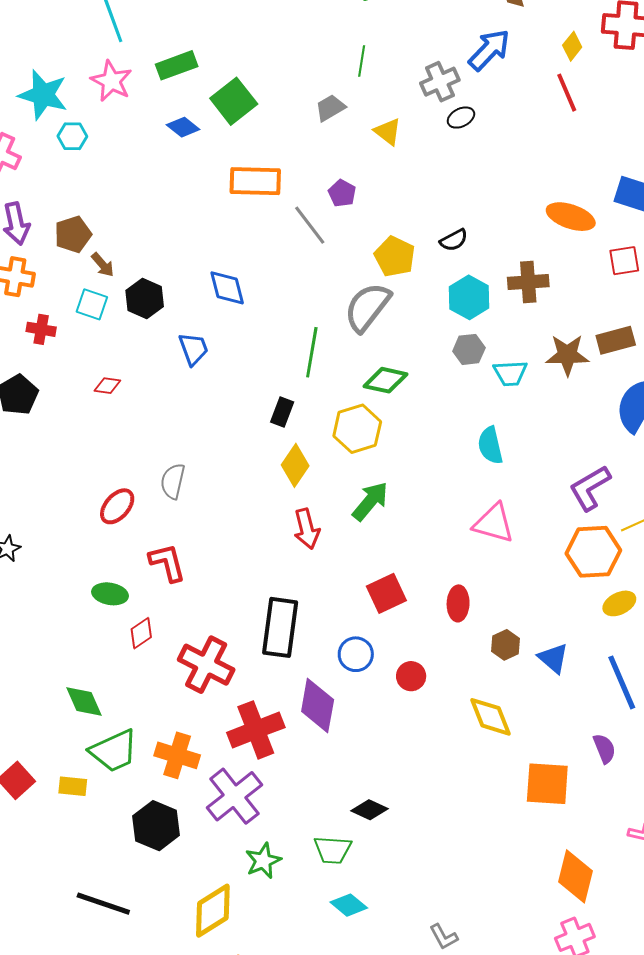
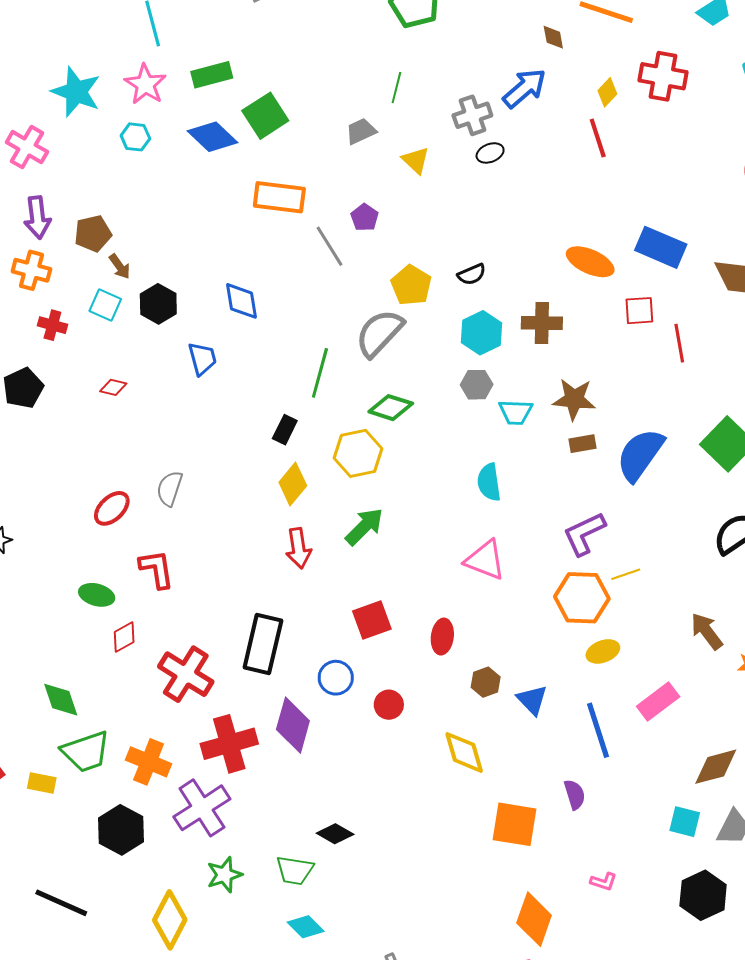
blue diamond: (183, 127) -> (212, 137), size x1.5
cyan hexagon: (72, 136) -> (135, 137), moved
brown rectangle: (616, 340) -> (582, 444), moved, size x0.7
yellow diamond: (213, 911) -> (170, 920), turned -36

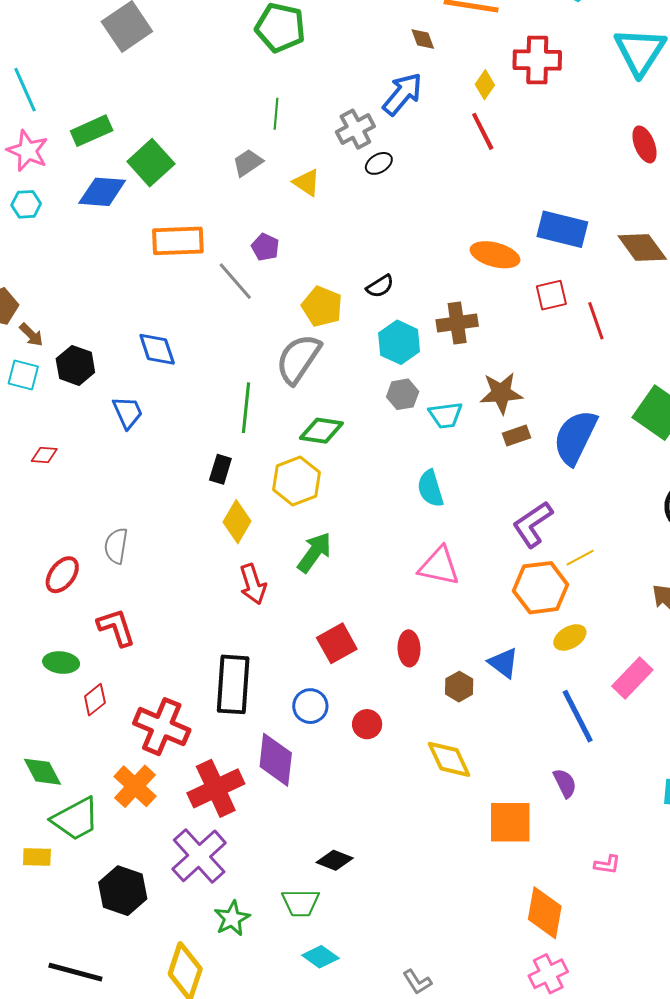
blue diamond: (212, 137) -> (102, 192), turned -30
blue triangle: (532, 700) -> (504, 663), moved
orange cross: (149, 762) -> (135, 786), moved, turned 30

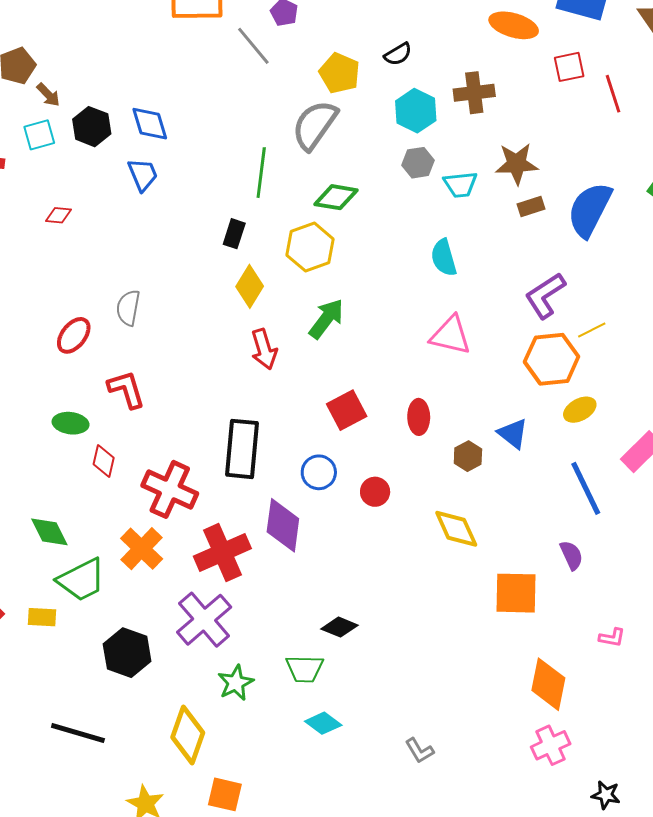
blue diamond: (157, 349) -> (150, 124), moved
cyan square: (23, 375) -> (39, 135), turned -32
red diamond: (95, 700) -> (104, 461), turned -40

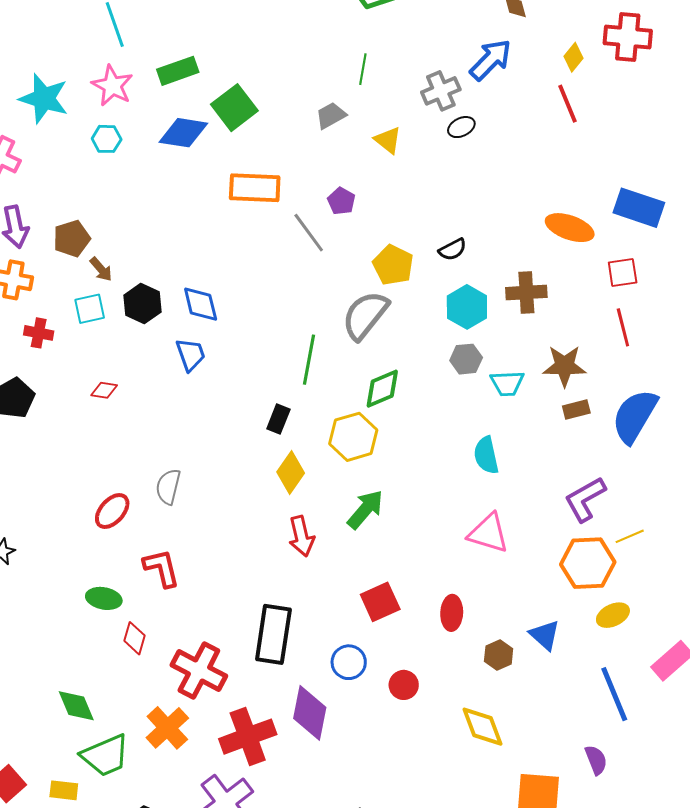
red line: (613, 94) -> (623, 327), moved
green diamond: (336, 197) -> (382, 389), turned -36

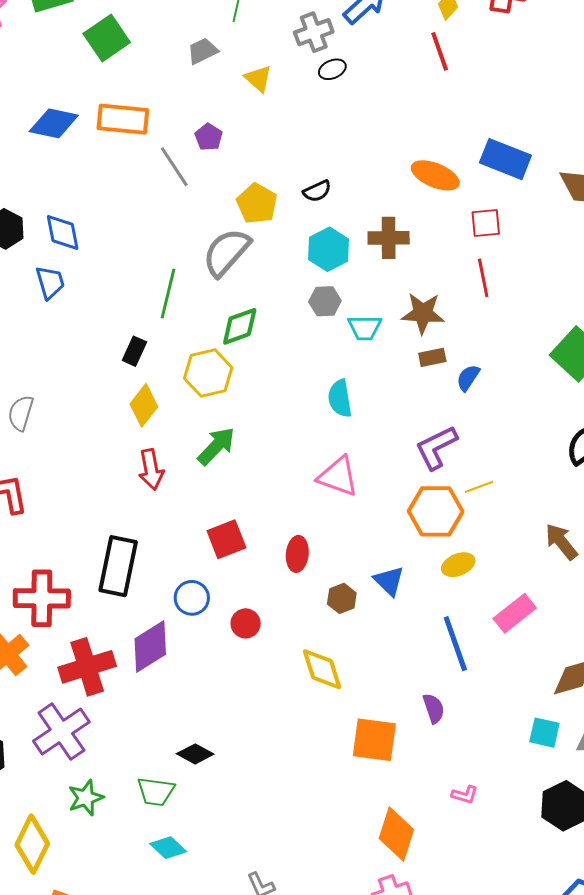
blue diamond: (183, 133) -> (54, 123), moved
blue semicircle: (635, 416) -> (468, 378), moved, size x0.5
red cross: (199, 671) -> (42, 598), turned -30
purple diamond: (310, 713) -> (150, 646), turned 44

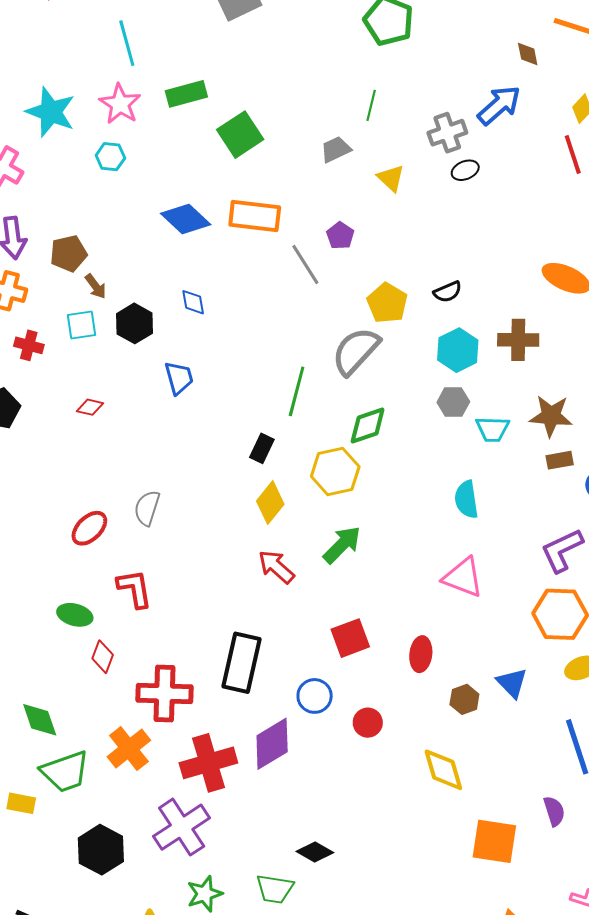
blue diamond: (54, 123) -> (186, 219), turned 30
blue diamond: (63, 232) -> (193, 302), moved, size x0.7
red arrow: (151, 469) -> (276, 567), turned 141

